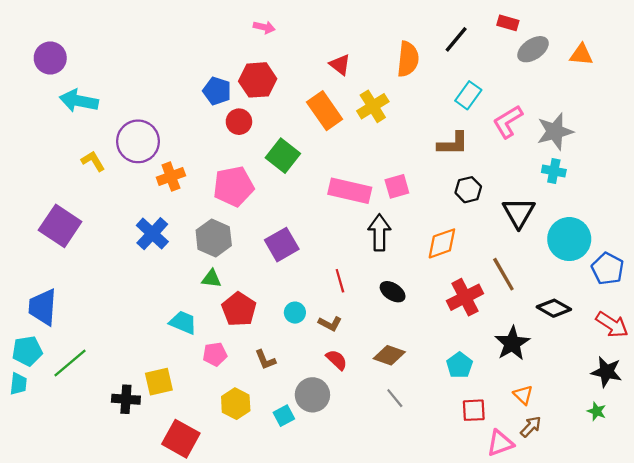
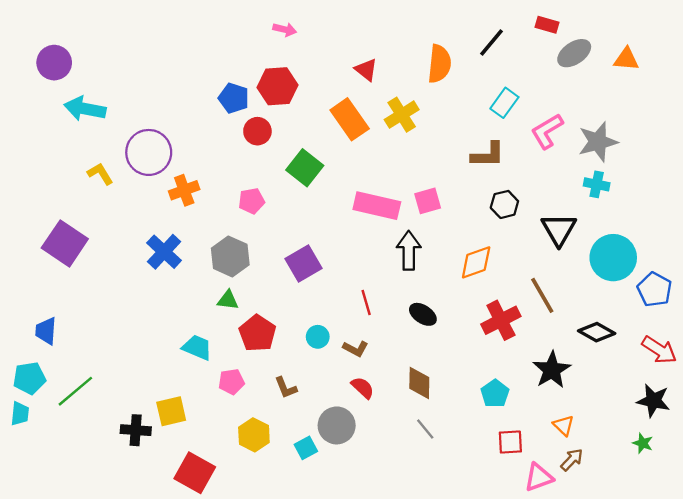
pink pentagon: (233, 186) -> (252, 201), size x0.6
blue trapezoid: (43, 307) -> (46, 331), size x0.7
brown diamond: (389, 355) -> (419, 383), turned 72

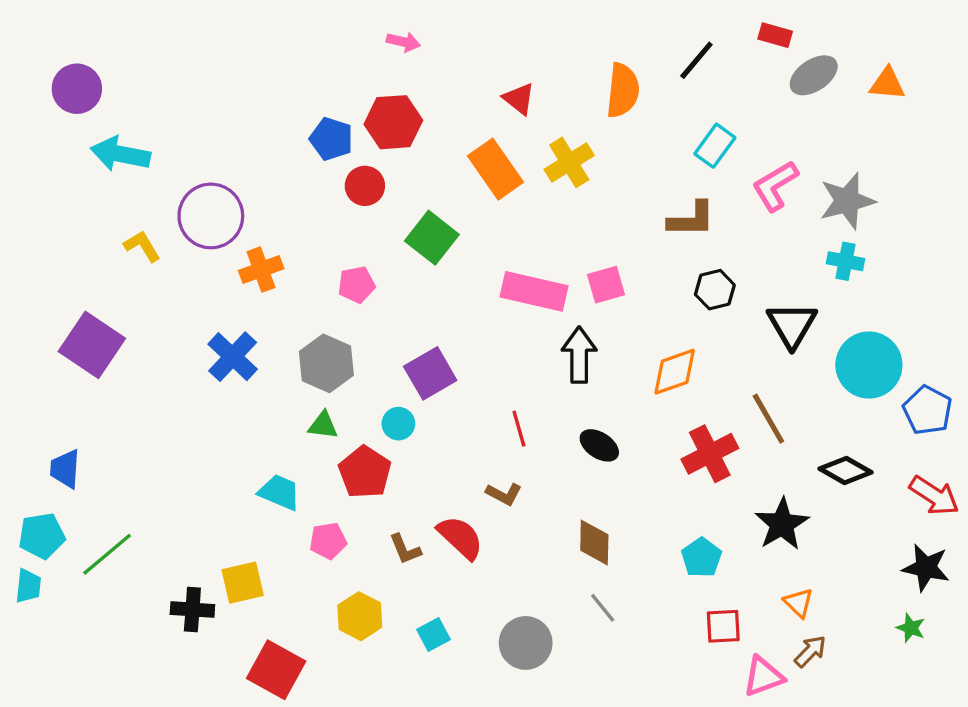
cyan circle: (318, 337) -> (398, 424), moved
red semicircle: (363, 388) -> (460, 537), moved, size x1.4
gray circle: (337, 425) -> (526, 643), moved

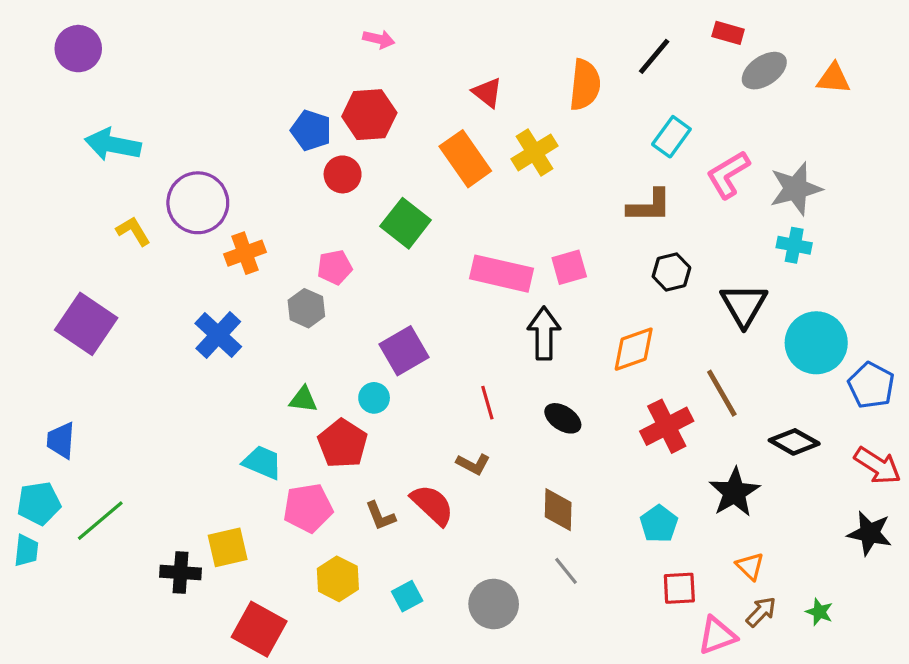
purple circle: (77, 89) -> (78, 49), moved
gray hexagon: (326, 363) -> (306, 308), moved, size x0.7
pink pentagon: (328, 541) -> (308, 508), size x1.4
green star: (911, 628) -> (819, 612), moved

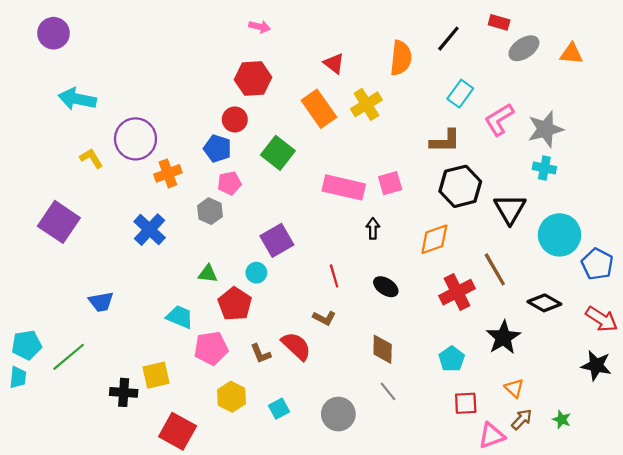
blue pentagon: (311, 130) -> (217, 149), moved
black hexagon: (671, 272) -> (460, 186), size x1.6
black arrow: (544, 333) -> (373, 228), size x0.6
blue trapezoid: (61, 440) -> (101, 302), moved, turned -104

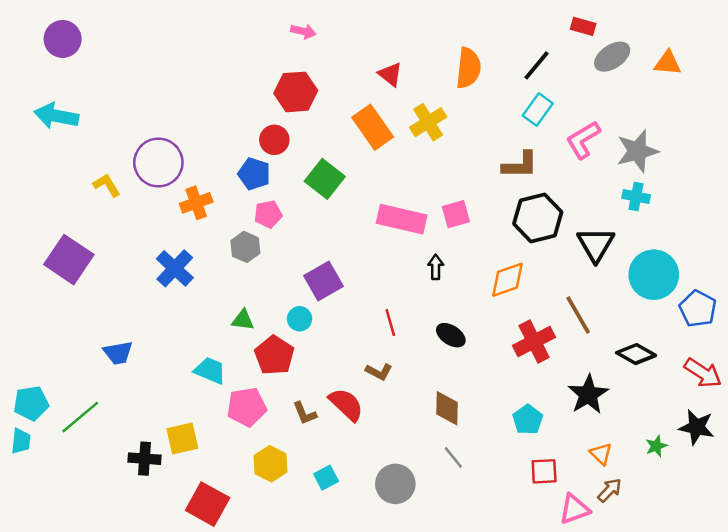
black line: (448, 39) -> (537, 65), moved
cyan arrow: (77, 99) -> (56, 116), moved
green star: (562, 419) -> (656, 446), moved, turned 30

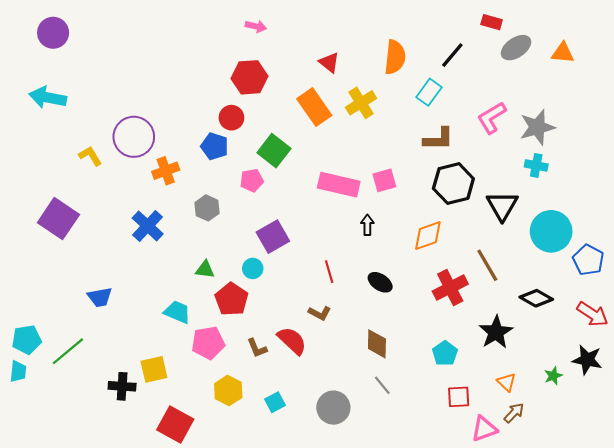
cyan rectangle: (538, 110) -> (429, 92), moved
pink pentagon: (268, 214) -> (252, 180), moved

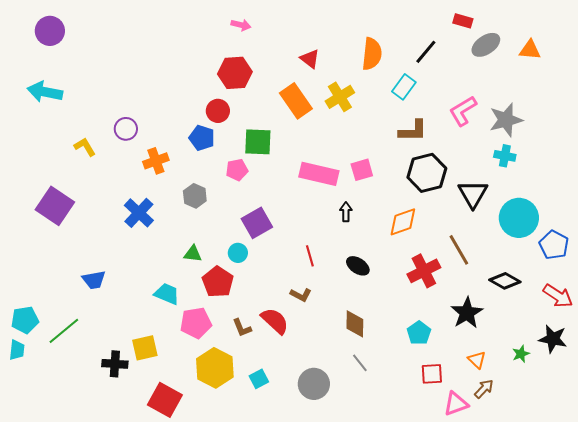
purple circle: (134, 137) -> (126, 129), size x0.6
green square: (274, 151) -> (258, 142), turned -36
yellow hexagon: (228, 391) -> (215, 368), size x1.4

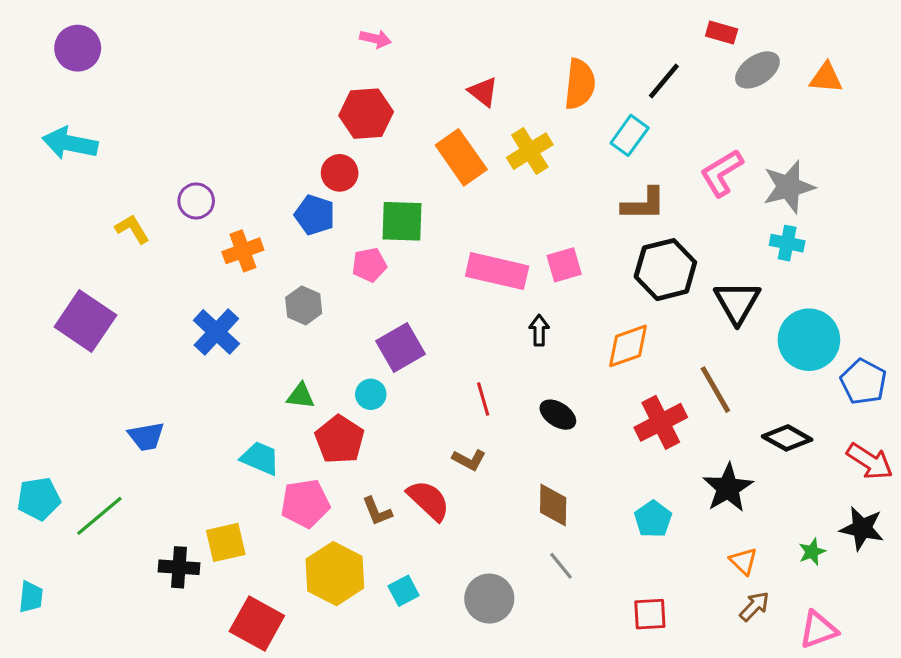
cyan trapezoid: (17, 350) -> (31, 597), moved
red square: (432, 374) -> (650, 614), moved
pink triangle: (456, 404) -> (818, 630), moved

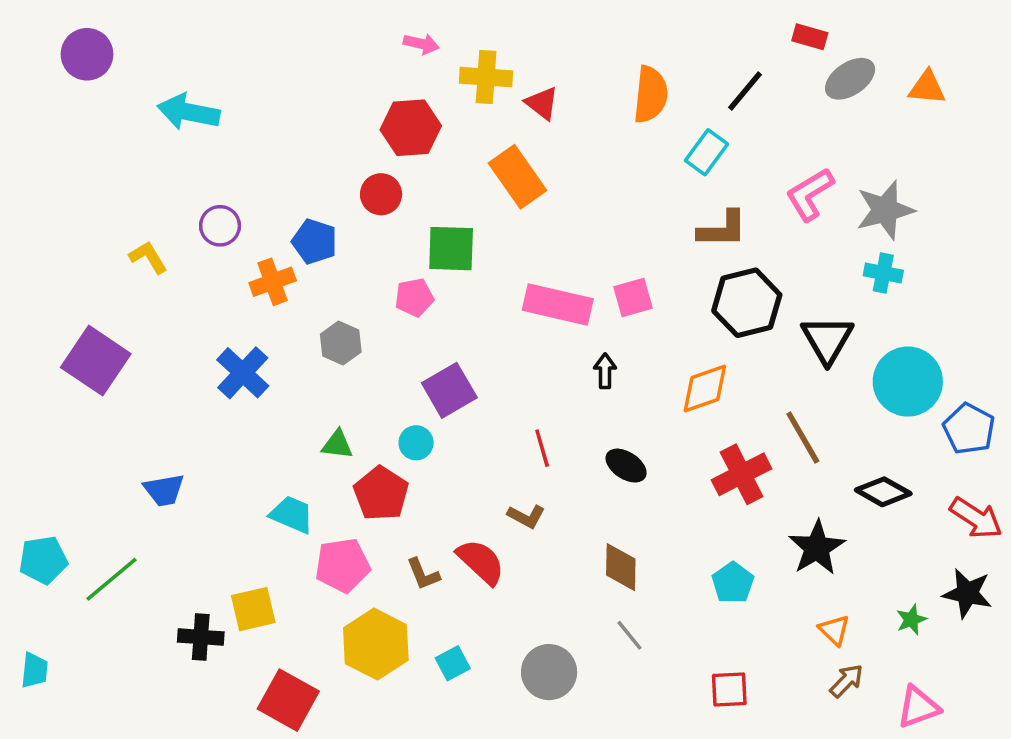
cyan arrow: (70, 143) -> (189, 112), moved
yellow cross: (530, 151) -> (486, 77), moved, turned 36
blue pentagon: (315, 215) -> (315, 242), moved

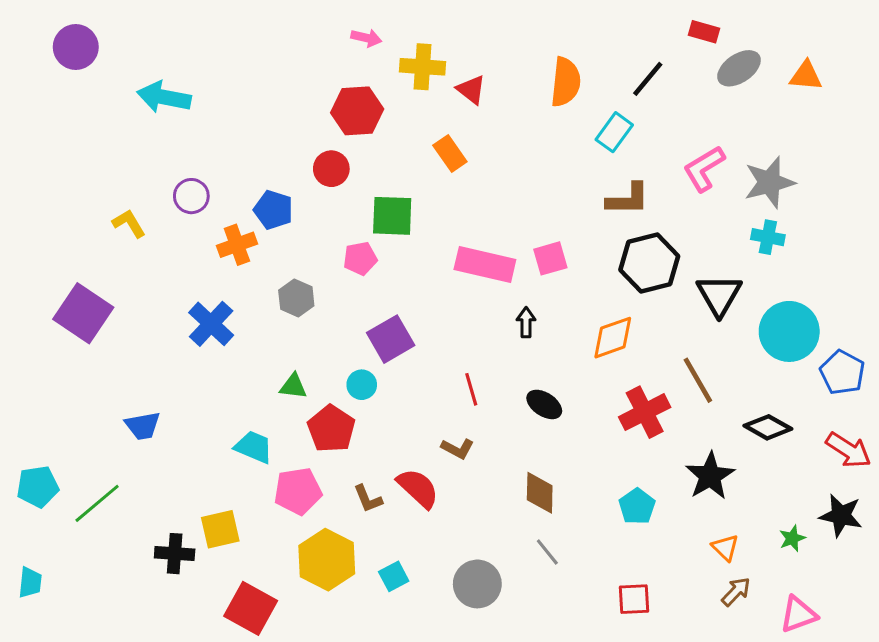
orange rectangle: (518, 177) -> (450, 153), size x0.7

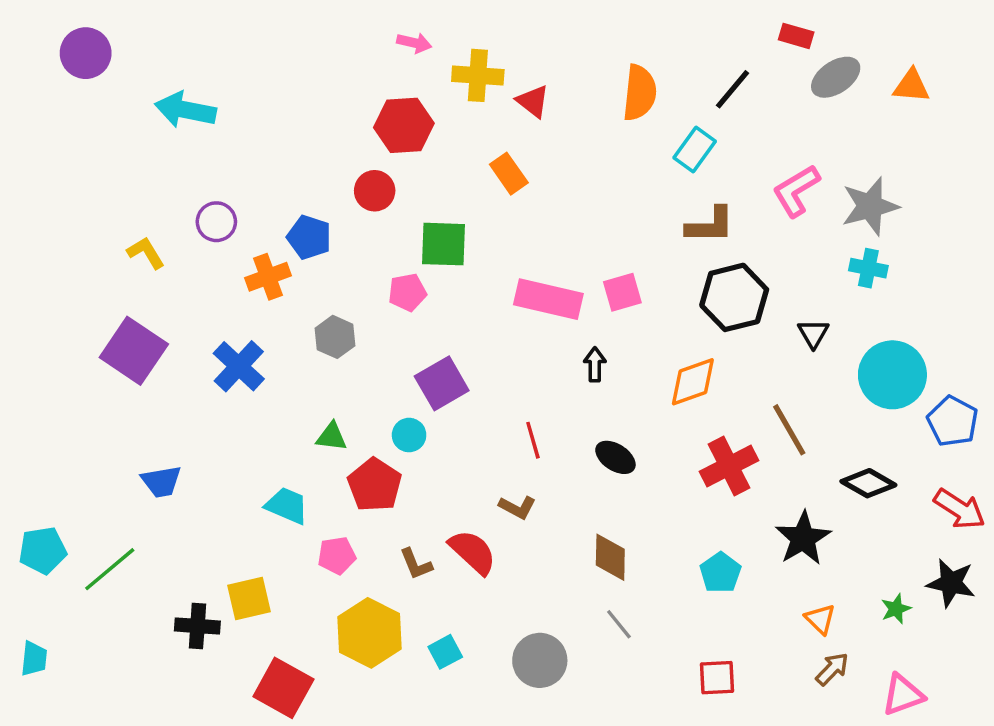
black triangle: (719, 295) -> (813, 334), size x0.6
purple square: (83, 313) -> (134, 351), moved
pink pentagon: (298, 491) -> (337, 555), size x0.7

